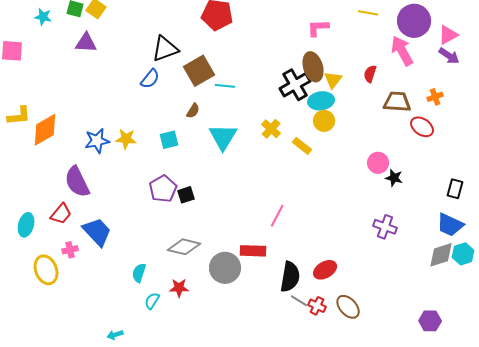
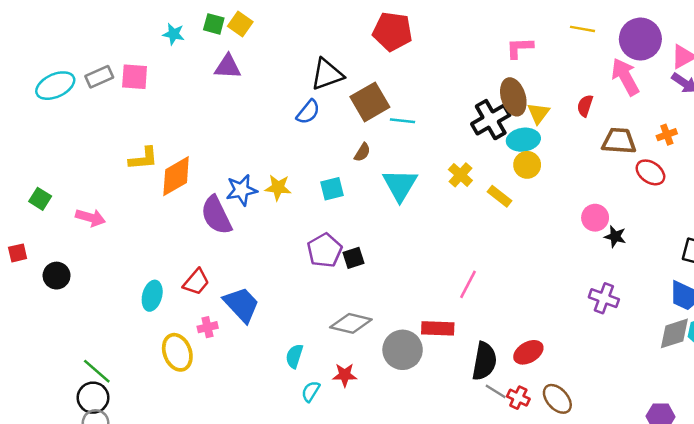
purple semicircle: (77, 182) -> (216, 215), moved

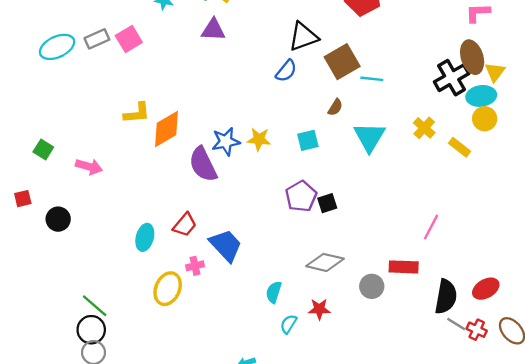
pink square: (135, 77) -> (129, 39), turned -35
gray circle: (403, 350) -> (372, 286), size x0.7
yellow ellipse: (177, 352) -> (168, 289), turned 44

